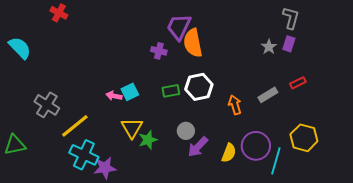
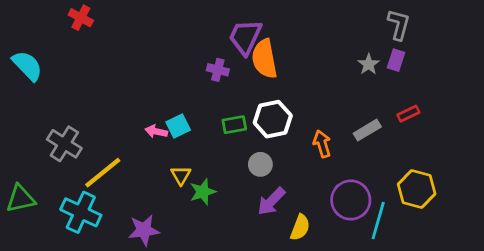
yellow triangle: (132, 128) -> (181, 175), size x0.7
gray circle: (186, 131) -> (260, 164), moved
yellow semicircle: (229, 153) -> (300, 227), moved
cyan cross: (84, 155) -> (81, 212), moved

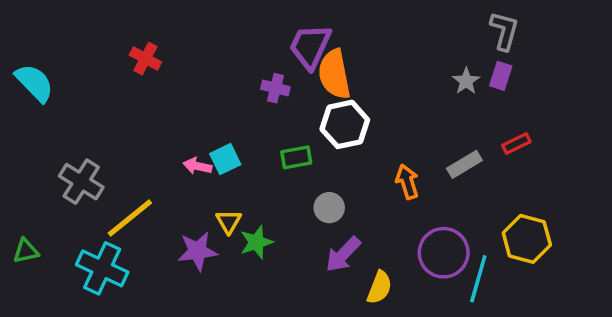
red cross: (81, 18) -> (145, 59), moved
white hexagon: (273, 119) -> (345, 124), moved
green triangle: (20, 199) -> (26, 251), size x0.7
purple star: (144, 230) -> (197, 251), moved

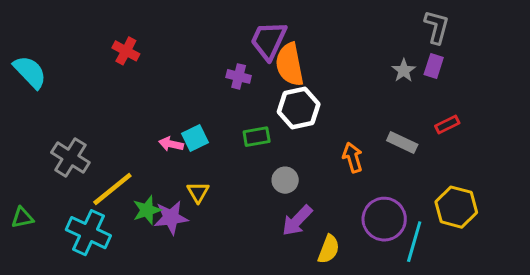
gray rectangle: (464, 164) -> (402, 143), turned 56
green star: (256, 242) -> (147, 210), moved

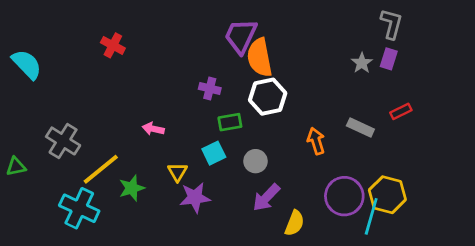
purple cross: (239, 76) -> (210, 88), moved
cyan square: (195, 138) -> (214, 153), moved
yellow hexagon: (456, 207) -> (387, 195), moved
green triangle: (22, 218) -> (16, 167), moved
purple star: (171, 218) -> (195, 197), moved

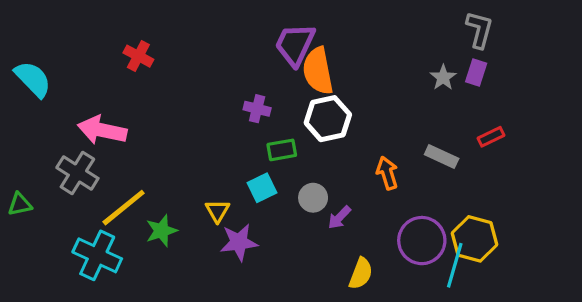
pink arrow: (153, 129) -> (102, 130), moved, size x1.8
purple arrow: (266, 197) -> (339, 217), moved, size x0.7

